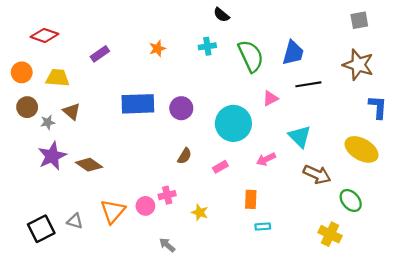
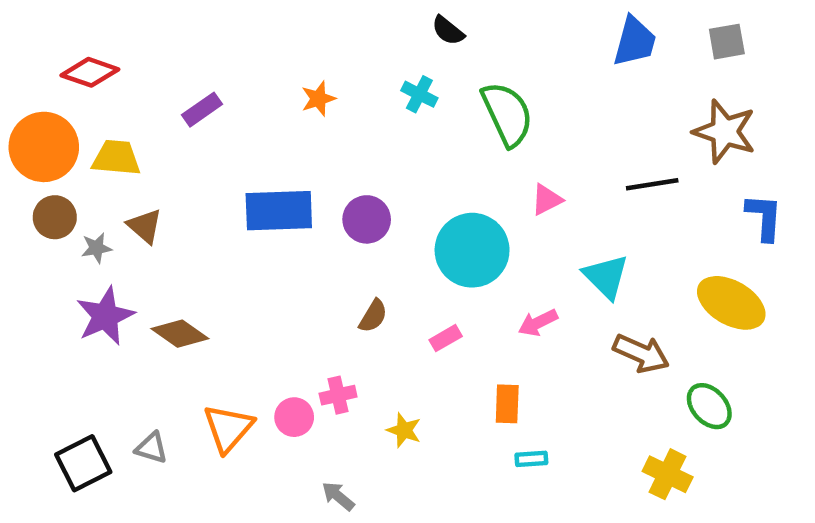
cyan cross: (207, 46) -> (419, 94), turned 35
blue trapezoid: (293, 53) -> (635, 42), moved
orange circle: (22, 72) -> (44, 147), size x1.6
black line: (308, 84) -> (652, 184), moved

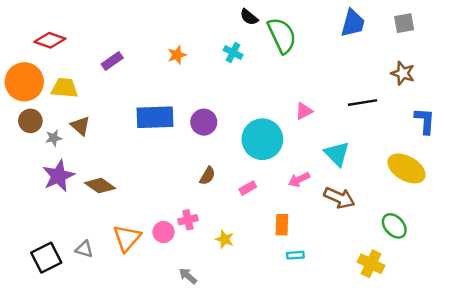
green semicircle: (507, 114) -> (282, 35), moved
brown star: (725, 132) -> (403, 73), size x0.7
brown arrow: (641, 353) -> (339, 198), moved

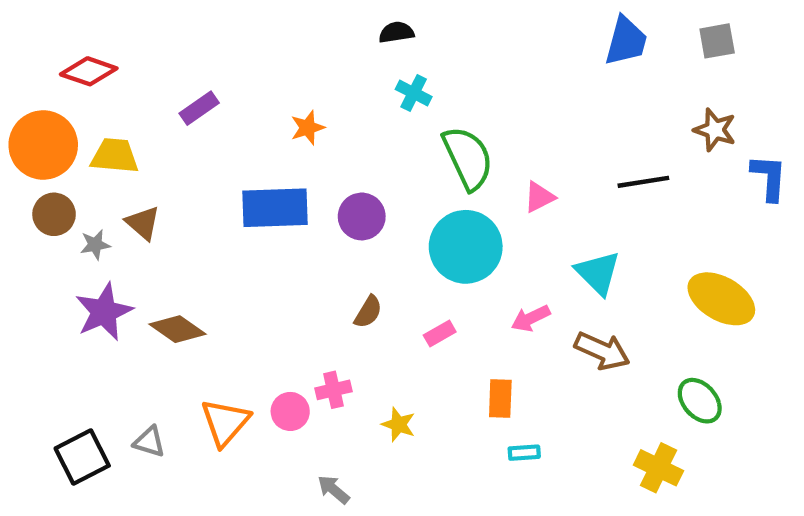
black semicircle: (249, 17) -> (396, 32), moved, turned 132
green semicircle: (282, 35) -> (468, 158), moved
orange star: (177, 55) -> (308, 128), moved
blue L-shape: (425, 121) -> (769, 177), moved

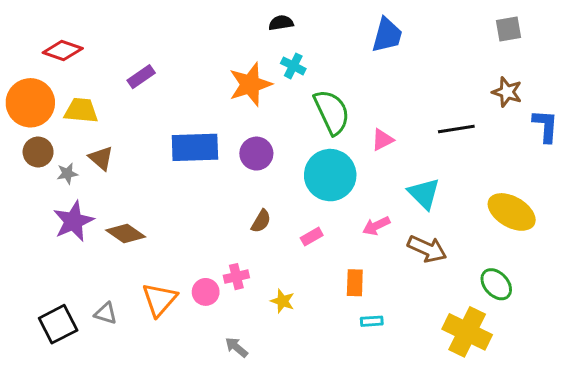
blue trapezoid: (626, 41) -> (387, 35), moved
orange star: (308, 128) -> (250, 84), moved, size x1.8
yellow cross: (659, 468) -> (467, 332), size x1.4

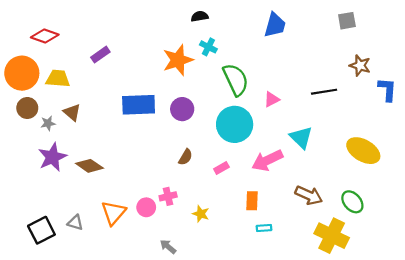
gray square: (509, 29) -> (347, 21), moved
pink arrow: (376, 226) -> (267, 160), size x1.6
brown arrow: (427, 249) -> (309, 195), moved

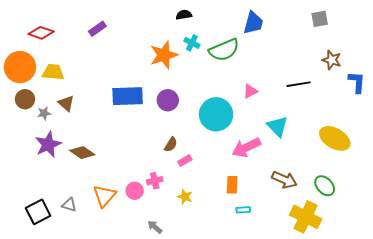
purple rectangle: (100, 55) -> (97, 29), moved
green semicircle: (236, 80) -> (224, 50), moved, turned 92
pink rectangle: (221, 168) -> (185, 161), moved

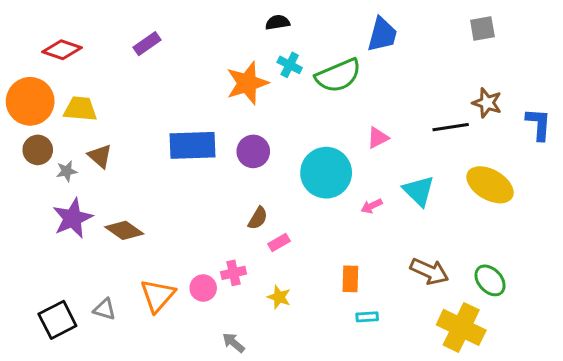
brown star: (332, 60) -> (487, 103), moved
yellow ellipse: (335, 138) -> (490, 185), moved
pink arrow: (246, 147) -> (372, 206), moved, size x0.5

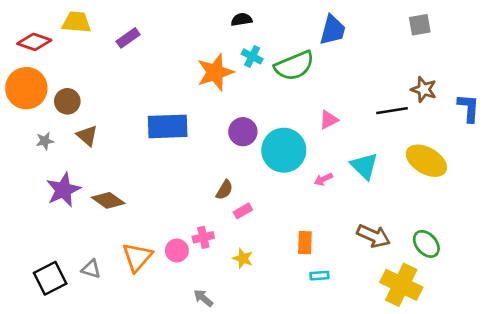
red diamond: (62, 50) -> (34, 42), moved
yellow trapezoid: (80, 109) -> (77, 22), moved
brown circle: (38, 150) -> (67, 101), moved
purple circle: (253, 151) -> (243, 132), moved
gray star: (67, 171) -> (45, 141), moved

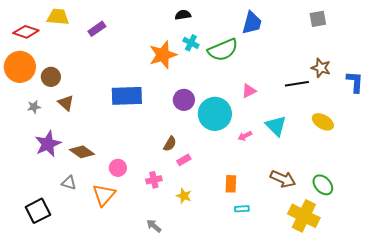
yellow ellipse: (426, 161) -> (323, 122), size x0.7
pink circle: (177, 251) -> (118, 168), moved
gray triangle: (91, 269) -> (69, 183), moved

